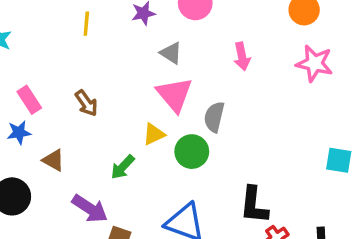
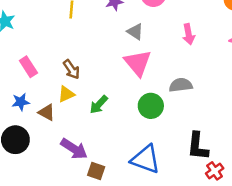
gray semicircle: (214, 117) -> (181, 85), moved, turned 70
blue star: (19, 133) -> (21, 102), moved
yellow triangle: (154, 134) -> (66, 94), moved
green arrow: (123, 167) -> (99, 105), moved

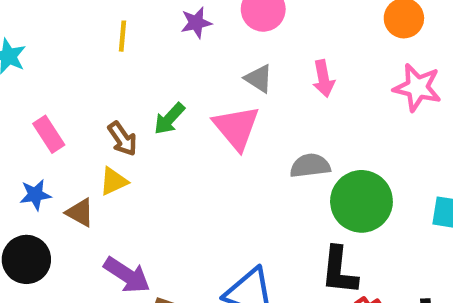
gray triangle: (135, 32) -> (259, 79), moved
green arrow: (99, 105) -> (169, 119), moved
green circle: (151, 106) -> (361, 201), moved, size x1.4

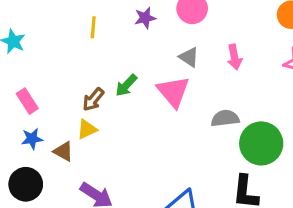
pink rectangle: (49, 134) -> (27, 101), moved
brown arrow: (122, 139) -> (93, 99), turned 75

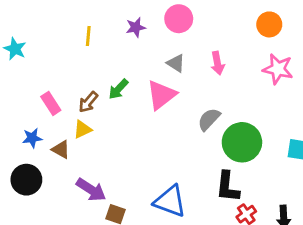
pink triangle: (173, 92) -> (161, 95), turned 32
pink rectangle: (27, 101) -> (51, 103), moved
gray semicircle: (225, 118) -> (209, 119), turned -40

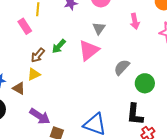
gray triangle: (176, 63) -> (99, 28), turned 32
pink arrow: (218, 63) -> (135, 21), moved
pink rectangle: (51, 103) -> (25, 26), moved
green circle: (242, 142) -> (145, 83), size x0.7

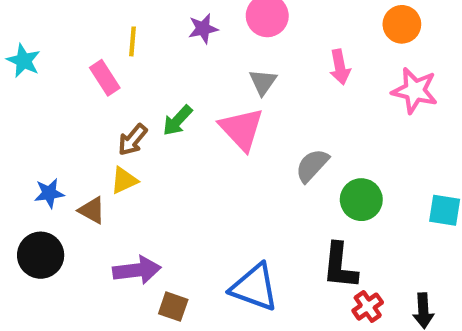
pink triangle: (89, 50) -> (242, 129), turned -35
purple arrow: (40, 116) -> (137, 270), turned -40

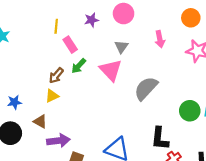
pink rectangle: (105, 78) -> (70, 45), moved
gray semicircle: (312, 165) -> (146, 88), size x1.4
green circle: (361, 200) -> (190, 111), moved
brown triangle: (92, 210) -> (40, 121), moved

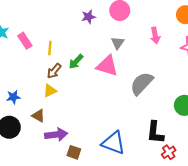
yellow line: (56, 26) -> (50, 48), moved
pink rectangle: (70, 45) -> (25, 41), moved
pink triangle: (111, 70) -> (107, 66), turned -30

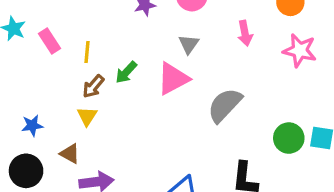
pink triangle: (107, 66) -> (173, 79), turned -45
yellow triangle: (50, 91) -> (87, 116), turned -32

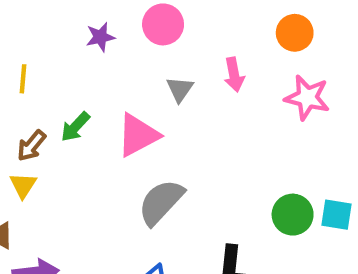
gray triangle: (189, 44) -> (180, 89), moved
yellow line: (87, 52) -> (23, 79), moved
gray semicircle: (225, 105) -> (161, 202), moved

